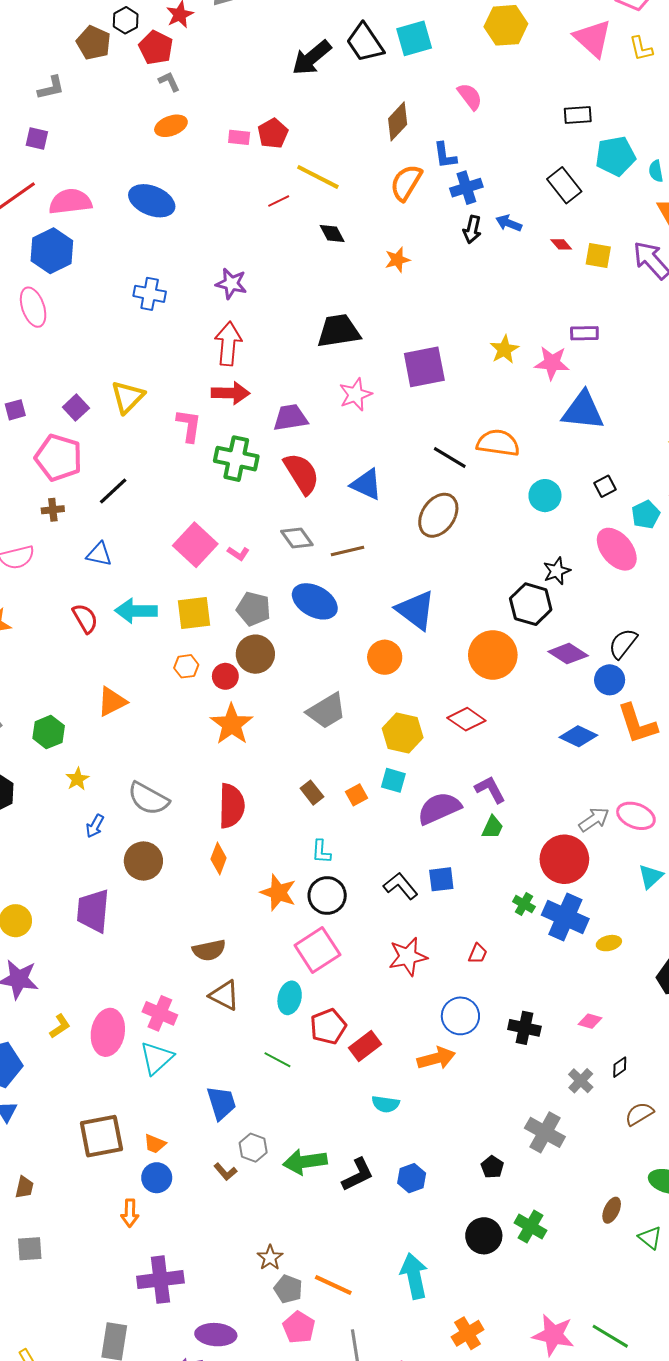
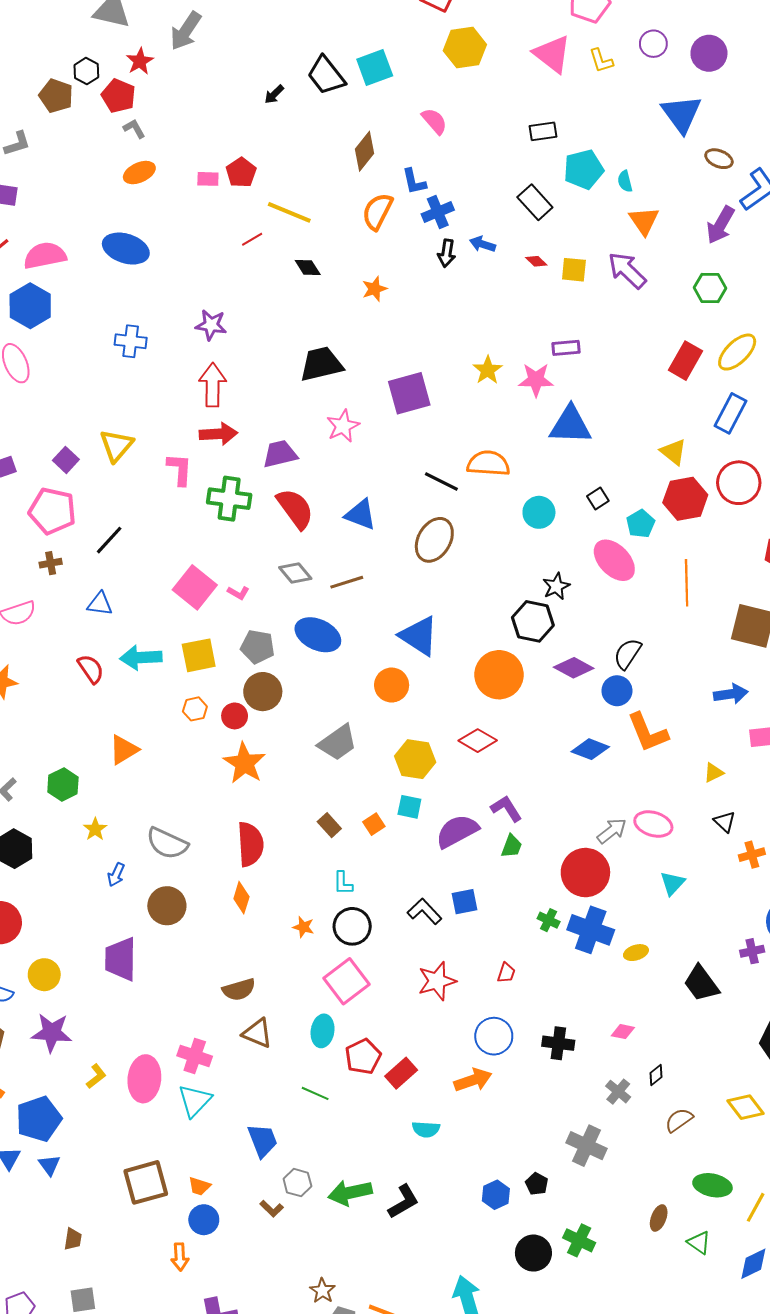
black arrow: (312, 58) -> (274, 94), size x0.5
orange star: (278, 893) -> (303, 927), size x0.6
blue hexagon: (412, 1178) -> (496, 1195), moved

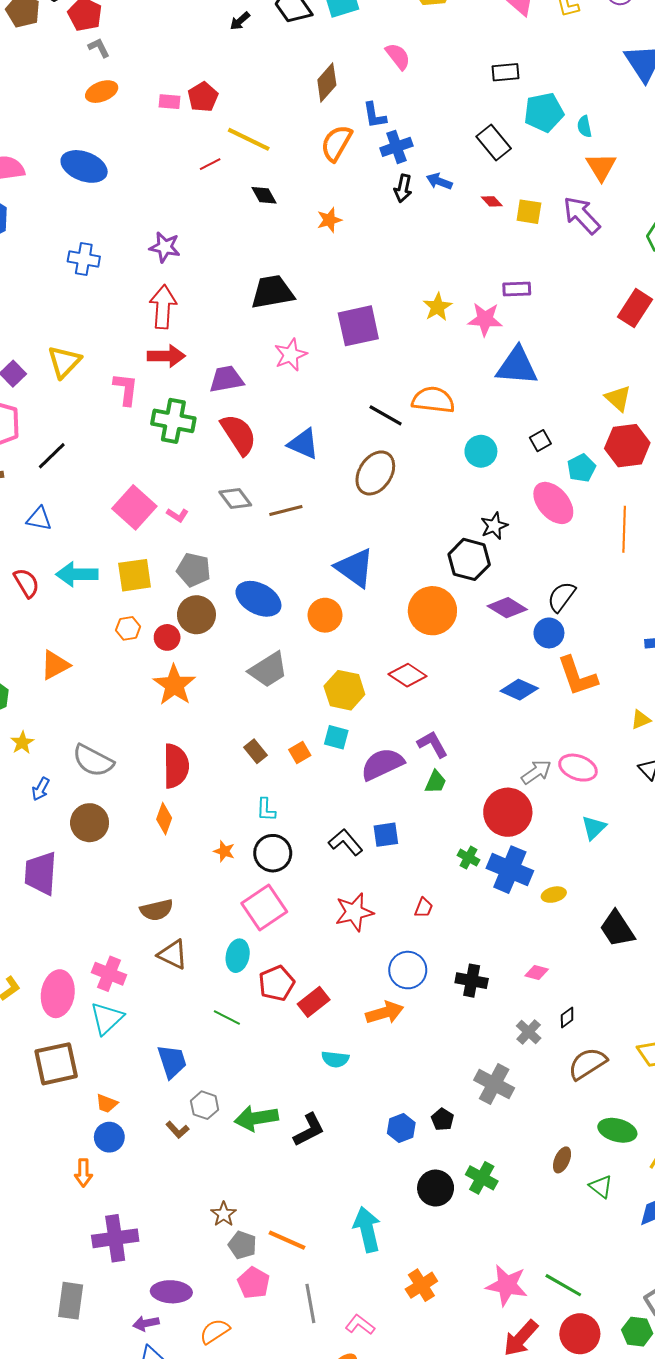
blue ellipse: (318, 635) -> (258, 599), moved
brown semicircle: (679, 1120) -> (588, 1064), size x1.4
brown square: (146, 1182) -> (56, 1064), moved

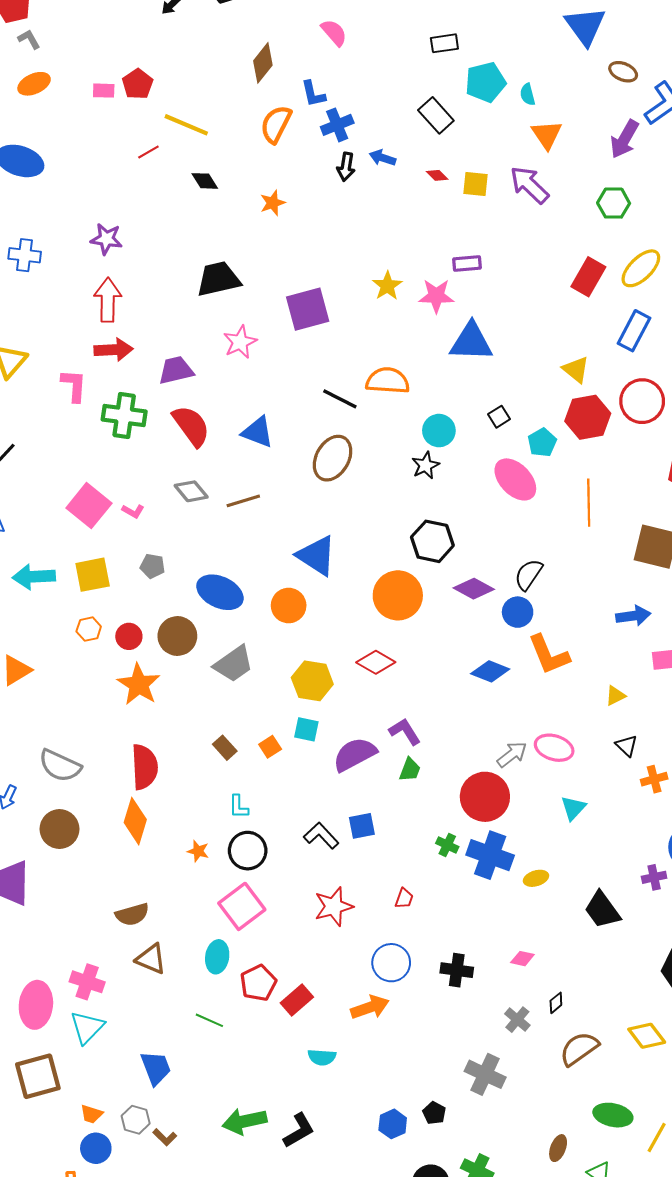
black star: (494, 526) -> (426, 465), moved
gray pentagon: (194, 570) -> (152, 566), size x0.7
brown circle: (196, 615) -> (177, 636), moved
orange diamond: (164, 819) -> (135, 821), size x1.4
gray hexagon: (205, 1105) -> (136, 1120), moved

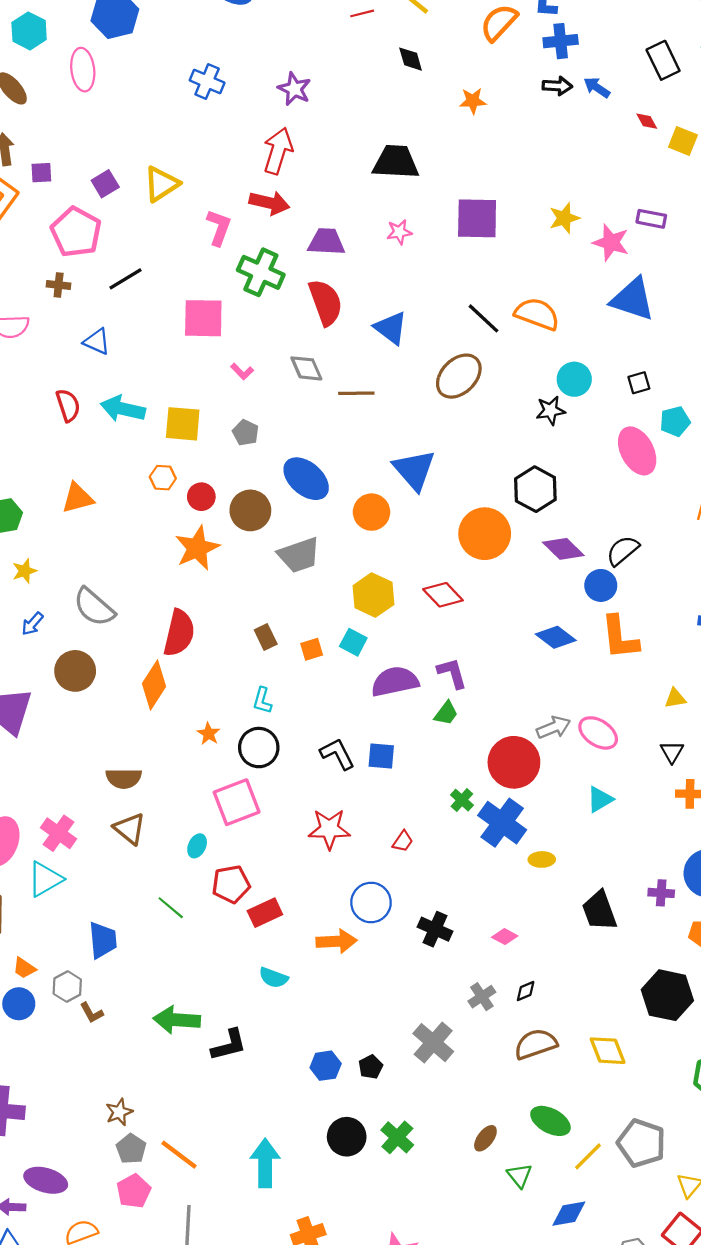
black arrow: (346, 167) -> (557, 86), turned -112
pink star: (240, 342) -> (399, 232), size x0.7
pink square: (89, 506) -> (203, 318), moved, turned 36
cyan ellipse: (217, 957) -> (197, 846), size x0.7

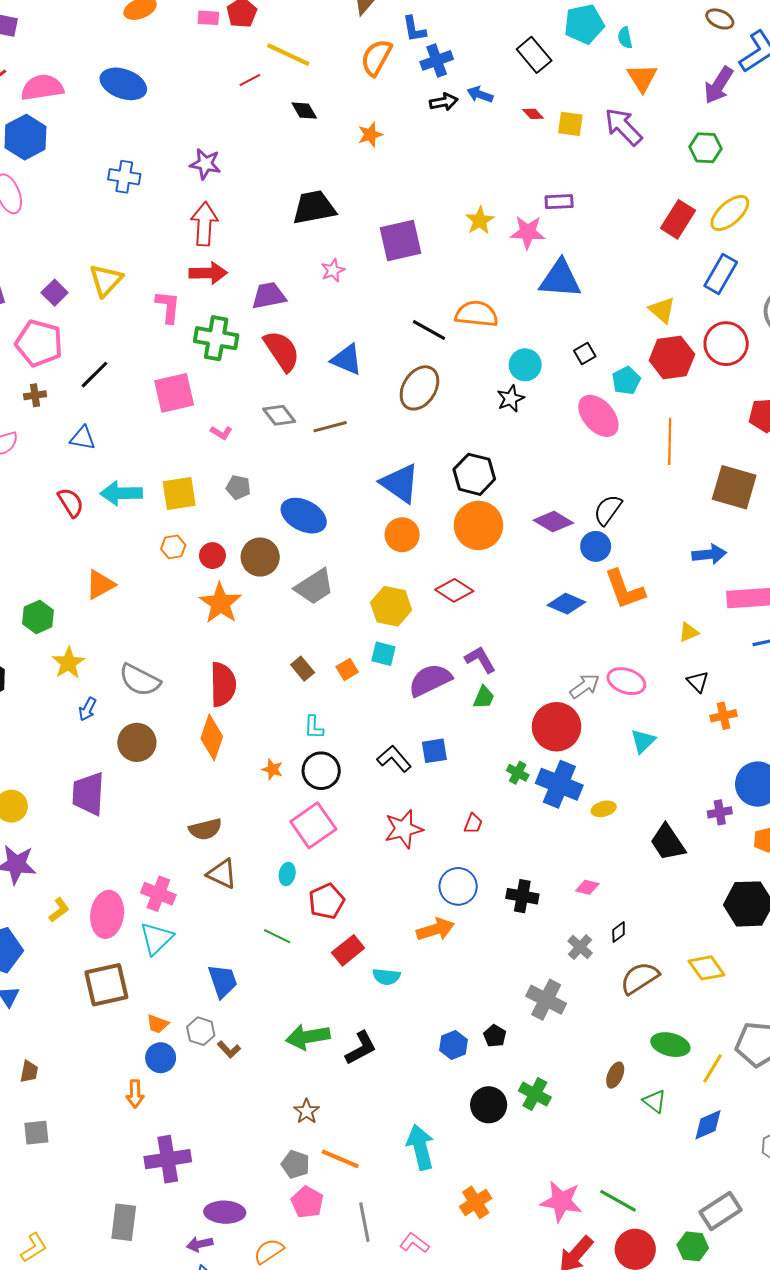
black hexagon: (535, 489) -> (474, 474), moved
orange circle: (372, 512) -> (402, 535), moved
yellow star: (25, 571) -> (68, 663), size x1.4
red rectangle: (265, 913) -> (348, 950), moved
brown star: (119, 1112) -> (307, 1111), moved

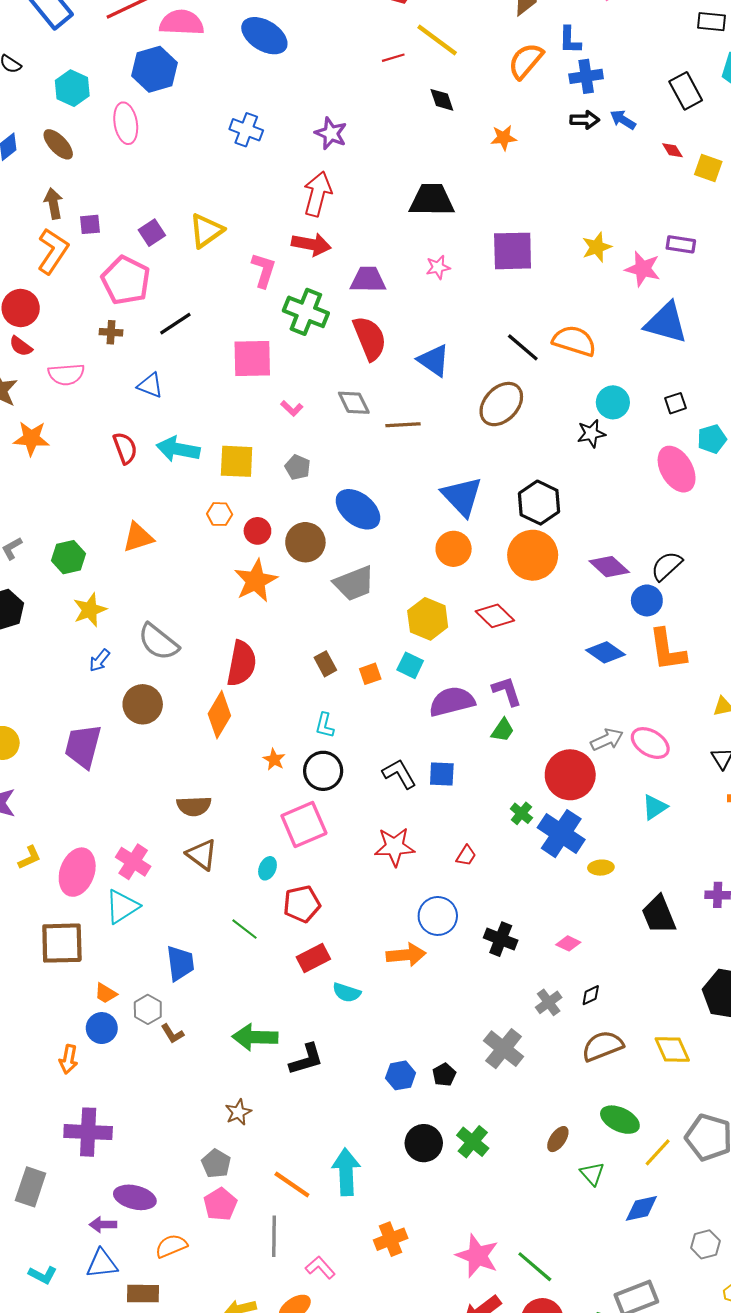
orange line: (340, 1159) -> (292, 1185), moved

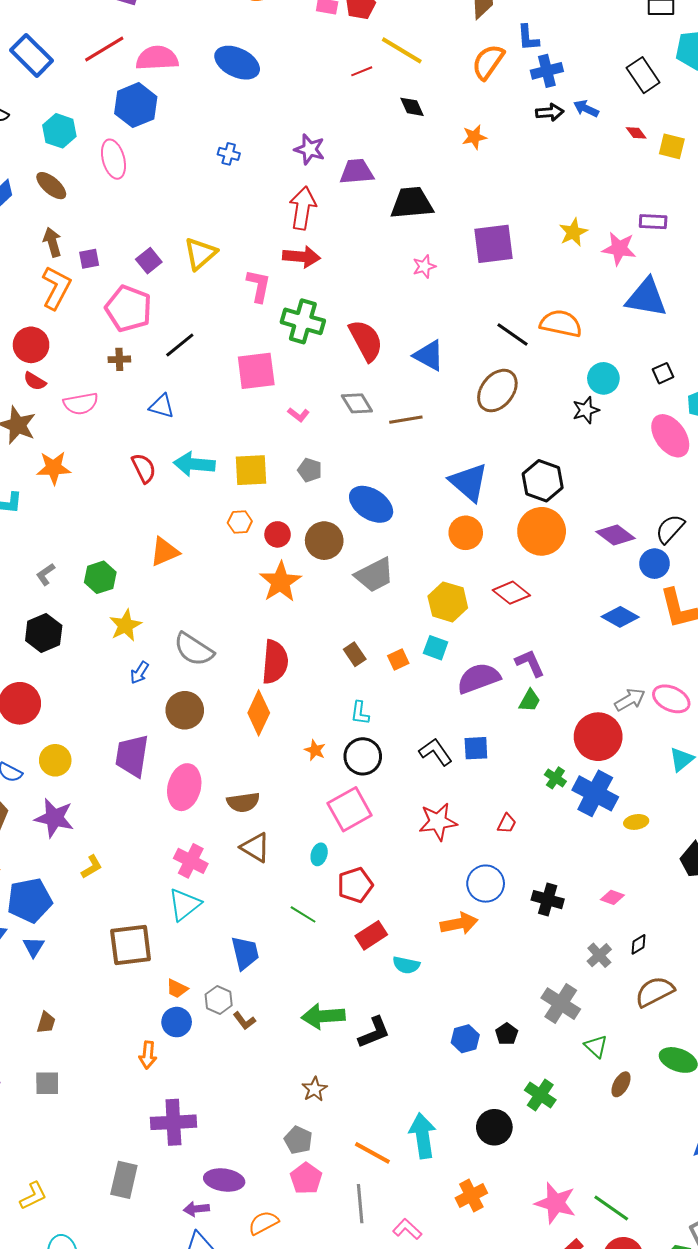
blue cross: (246, 130) -> (229, 154), size x0.7
purple trapezoid: (368, 280) -> (357, 172), moved
pink ellipse: (77, 872) -> (184, 787), moved
black circle: (424, 1143) -> (494, 1127), moved
green triangle: (592, 1174) -> (596, 1046), moved

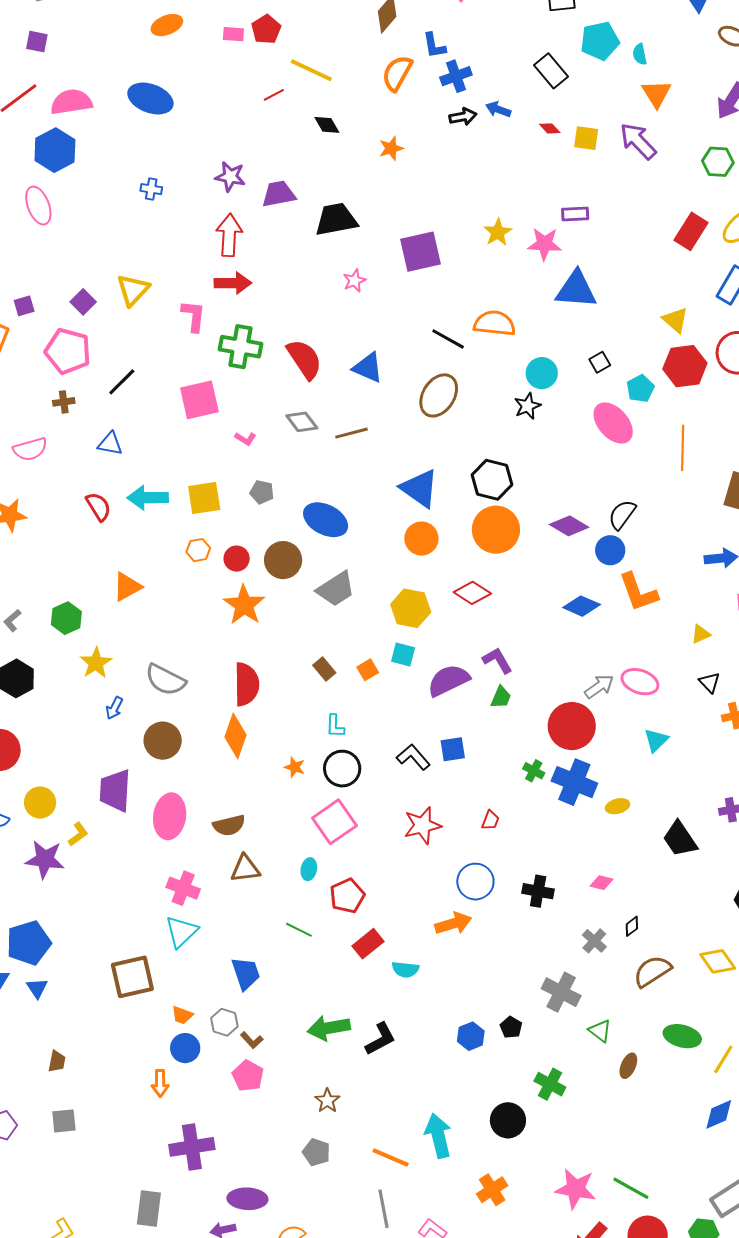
brown triangle: (255, 847) -> (245, 869), turned -32
yellow L-shape: (92, 867) -> (78, 834), moved
pink pentagon: (306, 1178) -> (248, 1076), moved

